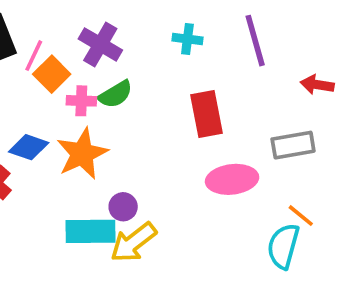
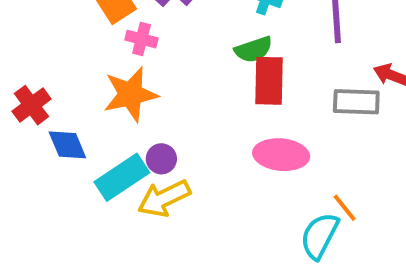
green semicircle: (115, 94) -> (254, 49), moved
gray rectangle: (293, 145) -> (356, 102), moved
blue diamond: (29, 147) -> (67, 145), moved, turned 36
cyan rectangle: (90, 231) -> (122, 177), turned -45

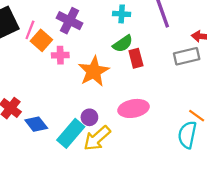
red rectangle: (269, 81) -> (136, 58), size x0.7
orange star: (131, 94) -> (94, 71), moved
pink ellipse: (281, 155) -> (134, 108), moved

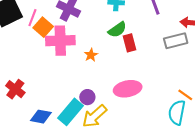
pink cross: (60, 55) -> (60, 41), size x1.8
orange star: (94, 71) -> (91, 55), size x0.5
blue diamond: (36, 124) -> (41, 117), moved, turned -40

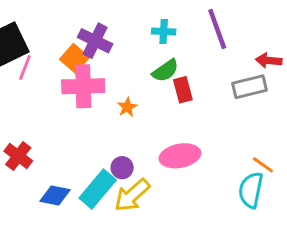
pink line: (32, 18) -> (25, 68), moved
orange square: (43, 27) -> (75, 58), moved

